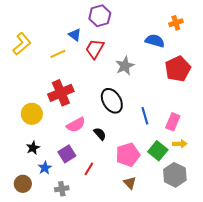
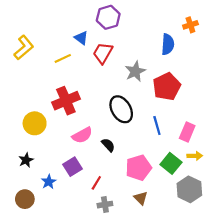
blue semicircle: (155, 41) -> (168, 44), turned 78
red pentagon: (178, 69) -> (167, 87), moved
black star: (33, 148) -> (26, 160), moved
gray cross: (62, 189) -> (105, 205), moved

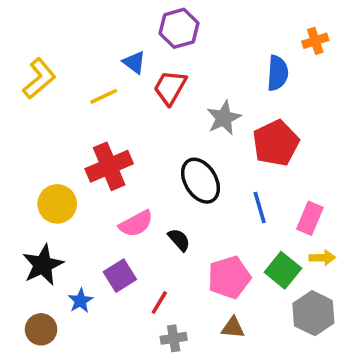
black star: (26, 160) -> (43, 265), size x1.6
brown triangle: (141, 198) -> (233, 328), turned -40

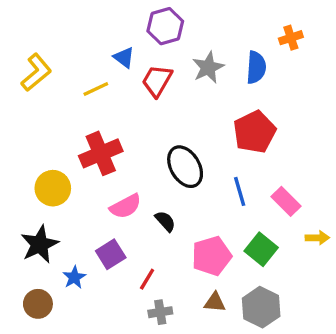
gray star: (224, 118) -> (208, 67), moved
pink rectangle: (310, 218) -> (286, 201), turned -68
yellow arrow: (322, 258) -> (317, 238), moved
gray hexagon: (313, 313) -> (261, 307), moved

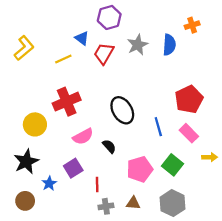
red pentagon: (255, 132) -> (189, 99), moved
red line: (147, 279) -> (97, 185), turned -32
brown triangle: (215, 302) -> (133, 203), moved

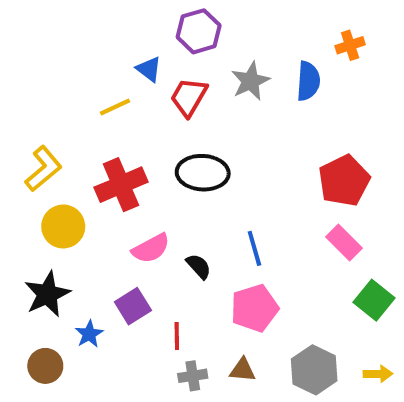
yellow L-shape: (24, 48) -> (43, 169), moved
black ellipse: (122, 110) -> (203, 173), moved, turned -56
blue line: (158, 127) -> (254, 248), moved
yellow arrow: (210, 157) -> (378, 374), moved
green square: (173, 165) -> (374, 300), moved

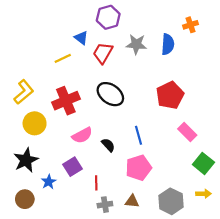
gray star: (250, 81) -> (136, 44), turned 30
black ellipse: (203, 173) -> (110, 94), turned 32
red pentagon: (344, 181) -> (170, 95), moved
yellow arrow: (378, 374) -> (203, 194), moved

